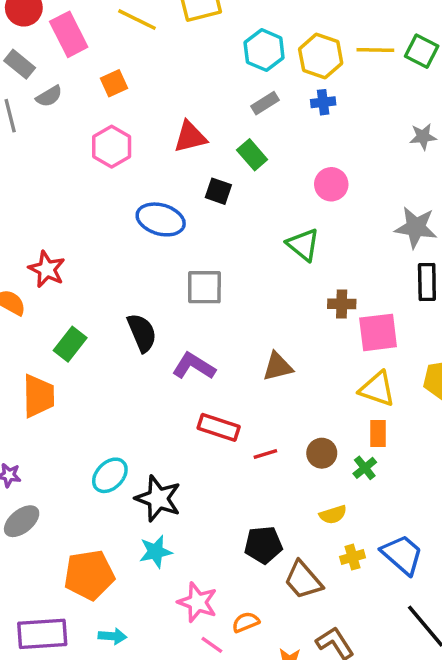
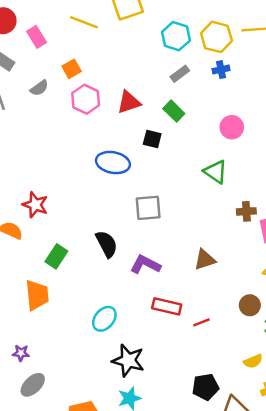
pink rectangle: (69, 34) -> (37, 37), size x0.7
gray semicircle: (49, 96) -> (39, 88), moved
pink hexagon: (112, 147) -> (86, 99), moved
brown circle: (322, 453) -> (250, 305), moved
cyan ellipse: (110, 475) -> (104, 319), moved

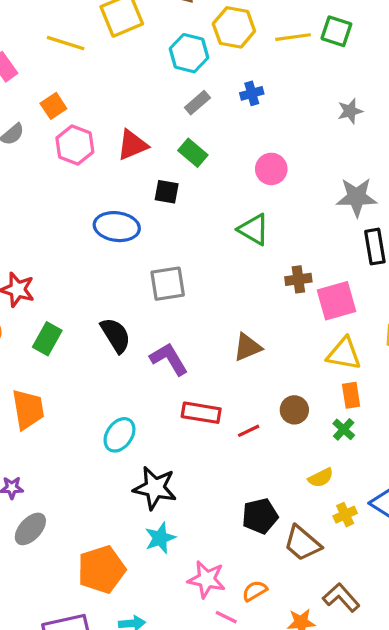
yellow hexagon: (216, 37) -> (234, 27), moved
green rectangle: (56, 256) -> (47, 339), moved
purple L-shape: (145, 264) -> (169, 359), turned 36
brown circle: (250, 305) -> (294, 410), moved

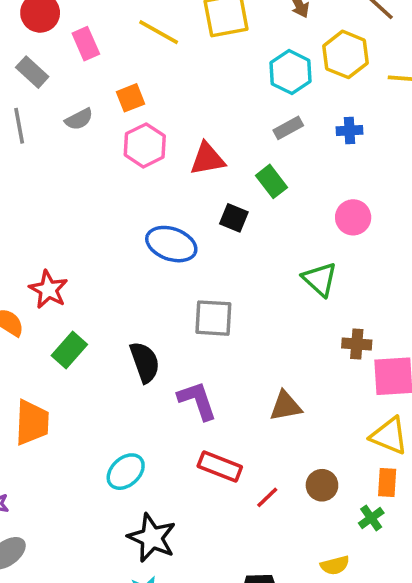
red line: (249, 431) -> (267, 497), turned -30

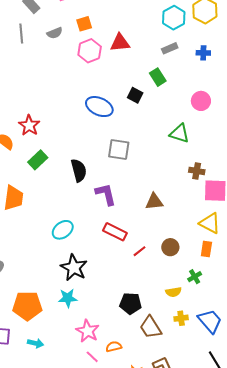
red triangle: (207, 159) -> (120, 43), moved
green triangle: (320, 279) -> (179, 133), turned -30
green cross: (371, 518) -> (195, 277), moved

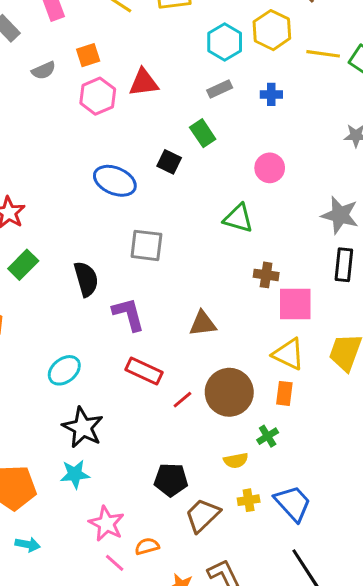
brown circle: (170, 247) -> (229, 392), size x1.8
brown trapezoid: (151, 327) -> (202, 515), turned 80

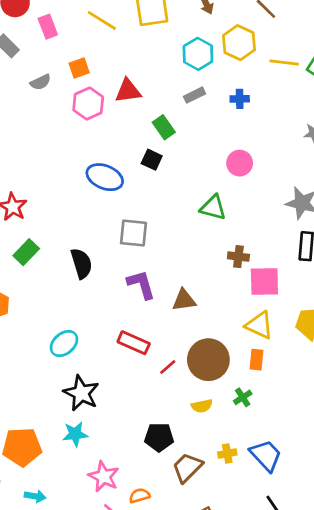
green rectangle: (203, 133) -> (164, 127), moved
purple L-shape: (128, 314) -> (141, 284), moved
yellow semicircle: (236, 460) -> (202, 406), moved

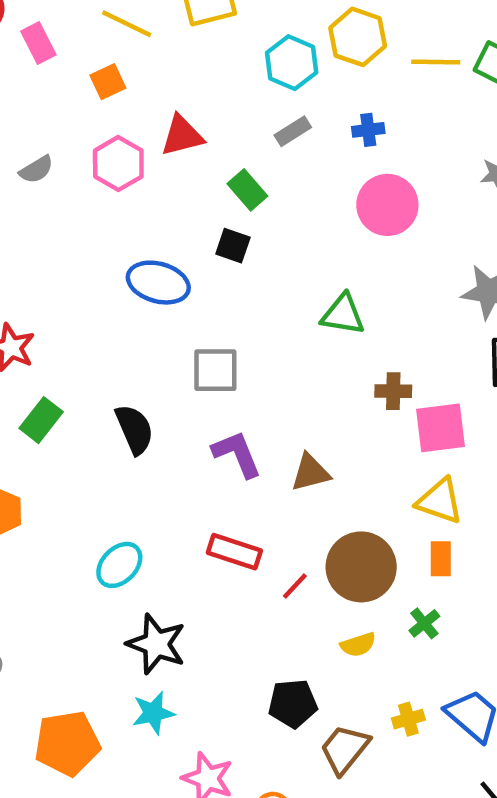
orange square: (79, 68) -> (108, 82), moved
gray semicircle: (40, 82) -> (36, 170), moved
pink circle: (240, 163) -> (387, 205), moved, size x1.4

